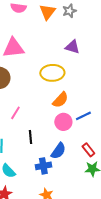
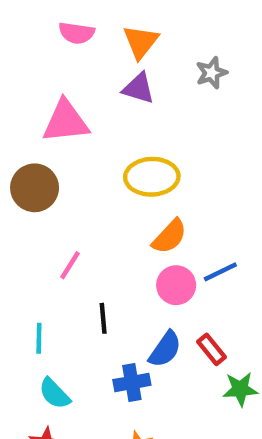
gray star: (69, 11) -> (212, 73), moved
purple triangle: (72, 47) -> (139, 88), moved
red rectangle: (88, 150) -> (212, 349), moved

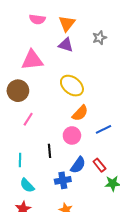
yellow ellipse: (152, 177) -> (72, 86), turned 40
pink line: (70, 265) -> (28, 119), moved
pink circle: (176, 285) -> (72, 135), moved

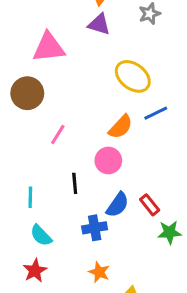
yellow ellipse: (72, 86) -> (133, 76), moved
pink line: (28, 119) -> (58, 134), moved
blue line: (104, 129) -> (156, 113), moved

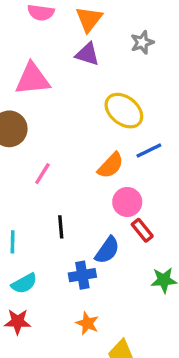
pink circle: (108, 160) -> (127, 202), moved
red rectangle: (150, 205) -> (142, 230), moved
cyan semicircle: (41, 235) -> (24, 283), turned -75
red star: (35, 271) -> (18, 322), turned 30

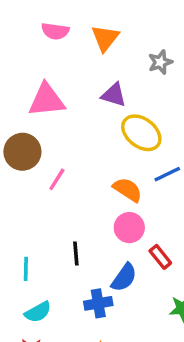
purple triangle: (87, 54) -> (114, 95), moved
orange semicircle: (111, 165) -> (128, 190), turned -100
pink line: (42, 174) -> (57, 179), moved
pink circle: (127, 202) -> (129, 228), moved

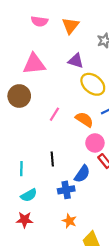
pink line: (57, 179) -> (54, 114), moved
pink circle: (129, 228) -> (95, 143), moved

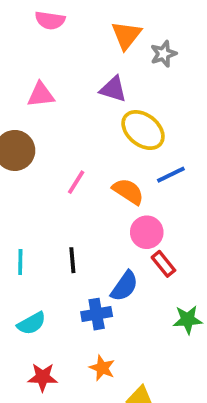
orange triangle: (70, 26) -> (126, 35), moved
pink triangle: (34, 64) -> (41, 95), size x0.7
cyan line: (21, 169) -> (20, 262), moved
red star: (25, 220) -> (43, 377), moved

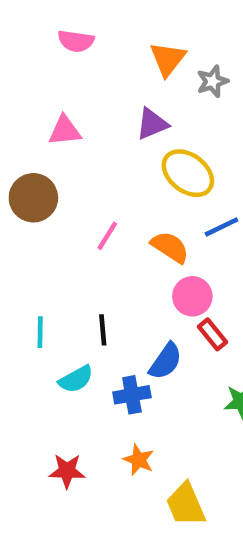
purple triangle: (113, 89) -> (152, 124), turned -40
cyan semicircle: (31, 323) -> (76, 379), moved

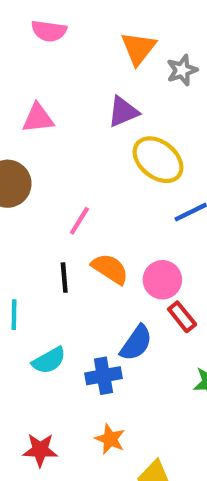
orange semicircle: (170, 247) -> (110, 269), moved
black line: (103, 330) -> (64, 278), moved

